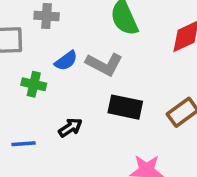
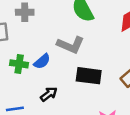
blue semicircle: (66, 61) -> (42, 61), moved

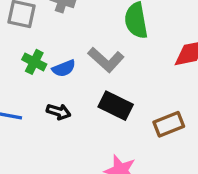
black arrow: (49, 94) -> (59, 112), turned 36

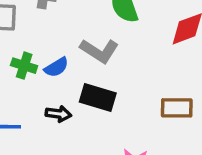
black rectangle: (116, 106) -> (98, 97), moved
brown rectangle: (169, 124) -> (177, 108), turned 32

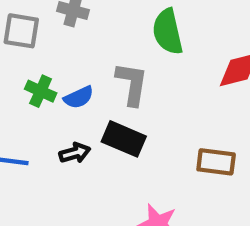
gray L-shape: (99, 51) -> (132, 84), turned -120
black arrow: (58, 114) -> (75, 153), turned -30

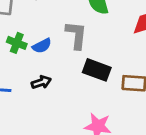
black rectangle: (124, 139) -> (97, 70), moved

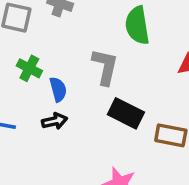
blue semicircle: (42, 46) -> (58, 89), moved, turned -84

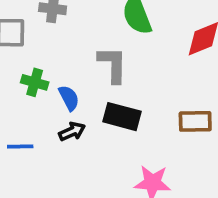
black rectangle: (126, 113) -> (122, 117), moved

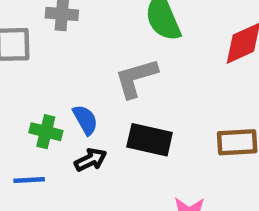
gray L-shape: (113, 65) -> (136, 78), turned -105
green cross: (35, 82) -> (46, 132), moved

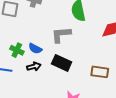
blue semicircle: (85, 120) -> (35, 49), turned 136

